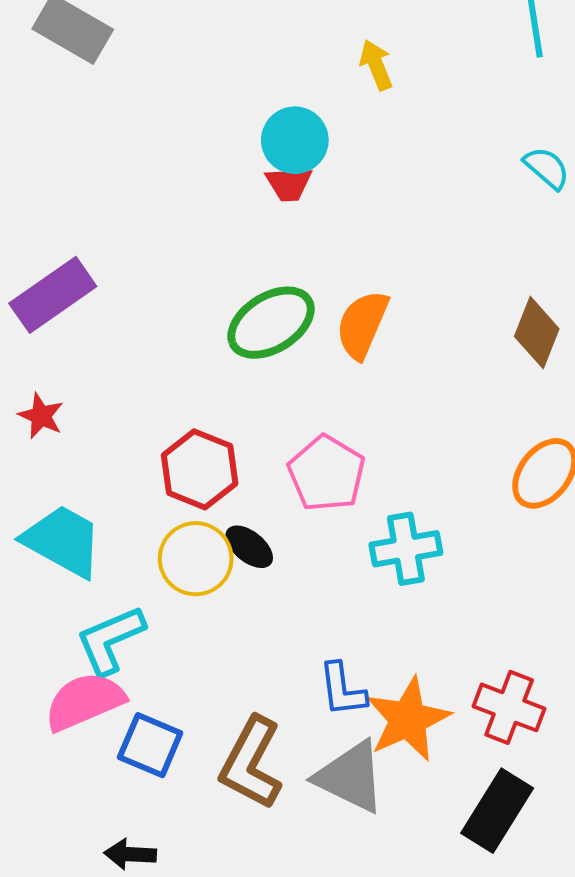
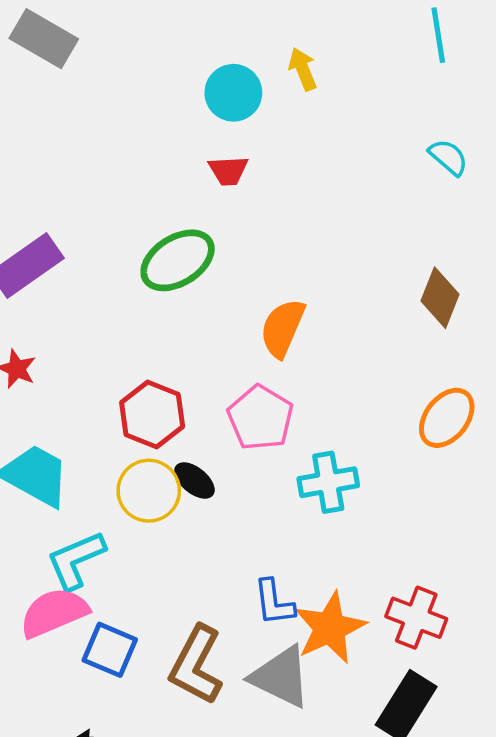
cyan circle: (295, 140) -> (233, 93), moved
green ellipse: (271, 323) -> (178, 260), moved
orange semicircle: (362, 325) -> (282, 328), moved

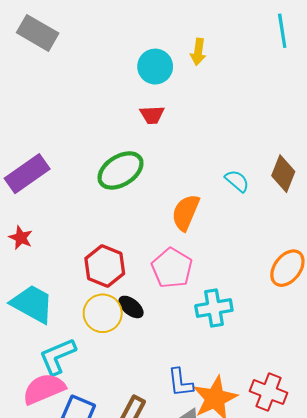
yellow arrow: (303, 69) -> (198, 52), turned -150
cyan semicircle: (448, 157) -> (237, 181), moved
brown diamond: (440, 298) -> (283, 174), moved

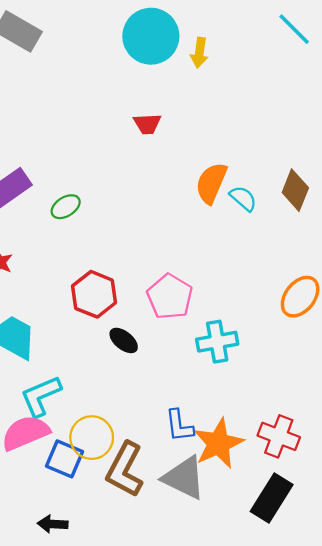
cyan line: (282, 31) -> (294, 29), turned -36
cyan circle: (155, 67) -> (151, 36), moved, size x1.4
green ellipse: (121, 170) -> (66, 207), moved, size x0.6
orange semicircle: (186, 212) -> (211, 183), moved
yellow circle: (103, 313) -> (92, 438), moved

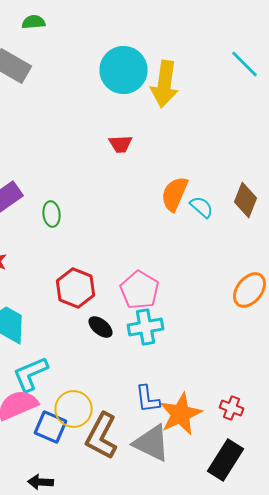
yellow arrow: (199, 53) -> (164, 84), size x1.8
green ellipse: (66, 207) -> (52, 214), turned -65
cyan cross: (217, 342) -> (146, 327), moved
red cross: (279, 436) -> (232, 408), size x0.7

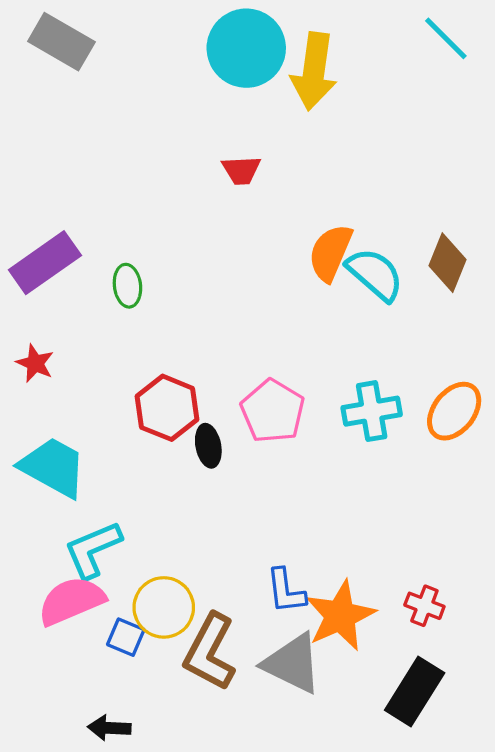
cyan semicircle: (202, 207) -> (375, 274), size x1.5
black ellipse: (100, 327) -> (208, 446), moved, turned 40
cyan cross: (146, 327) -> (372, 411), moved
blue square: (50, 427) -> (126, 637), size x0.7

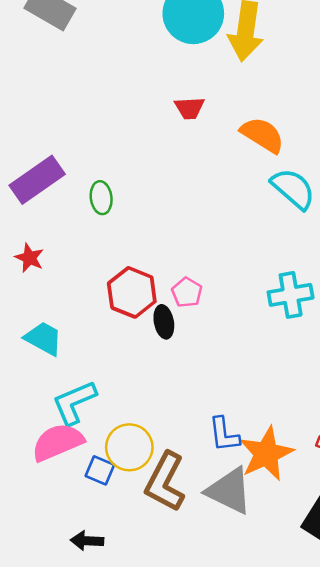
orange semicircle: (330, 253) -> (262, 135), moved, turned 99
pink pentagon: (273, 411) -> (187, 292), moved, size x0.6
cyan trapezoid: (53, 467) -> (44, 338), size x0.7

